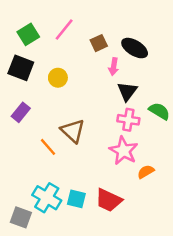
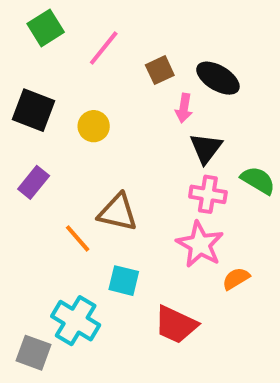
green square: (28, 34) -> (46, 28), moved
brown triangle: (73, 131) -> (118, 212), turned -30
cyan square: (76, 199) -> (124, 281), moved

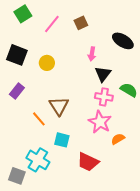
brown square: (160, 70) -> (81, 23), moved
black ellipse: (218, 78) -> (123, 41), moved
brown triangle: (118, 212) -> (59, 106), turned 45

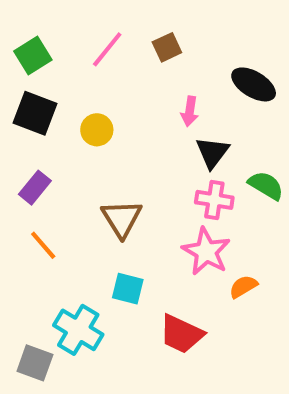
green square: (23, 14) -> (33, 56), moved
orange line: (39, 119) -> (43, 245), moved

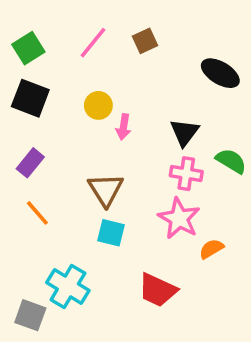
pink arrow: (190, 111) -> (123, 127), moved
yellow circle: (97, 130) -> (98, 105), moved
cyan square: (128, 289) -> (111, 233), moved

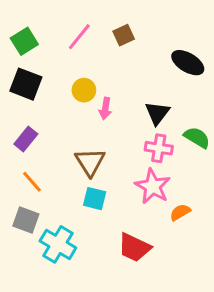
gray square: (30, 315) -> (26, 220), moved

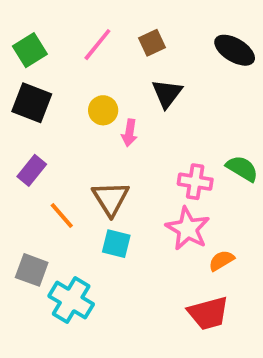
black ellipse: (188, 63) -> (235, 50), moved
black triangle: (157, 113) -> (167, 93), moved
orange line: (32, 182) -> (62, 215), moved
red trapezoid: (134, 247) -> (208, 313), moved, turned -40

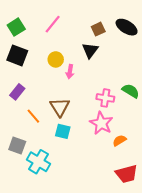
brown square: (152, 43) -> (98, 29), moved
red trapezoid: (208, 313) -> (127, 174), moved

